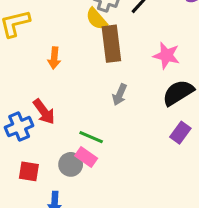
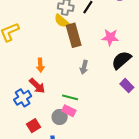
orange arrow: (54, 58) -> (40, 65), moved
purple rectangle: (180, 133) -> (127, 86), turned -72
red square: (29, 171) -> (33, 126), turned -32

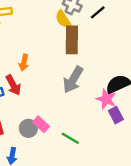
pink star: (110, 37) -> (106, 99), moved
gray arrow: (84, 67) -> (73, 80), size x1.6
green line: (70, 97) -> (70, 138), moved

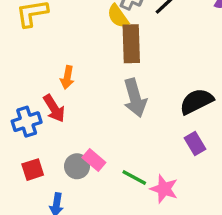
gray arrow: (73, 80) -> (135, 98), turned -44
pink star: (106, 99) -> (164, 189), moved

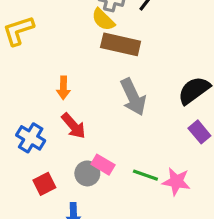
brown rectangle: (131, 44) -> (121, 44), turned -66
red arrow: (54, 108) -> (73, 126), moved
blue cross: (27, 122) -> (31, 138), turned -32

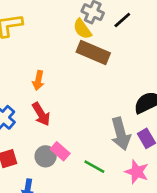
gray arrow: (133, 97) -> (121, 134), moved
pink star: (176, 182) -> (137, 172), moved

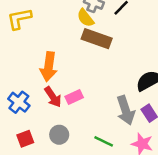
orange arrow: (38, 80) -> (49, 67), size x1.6
pink rectangle: (60, 151) -> (74, 97), moved, turned -63

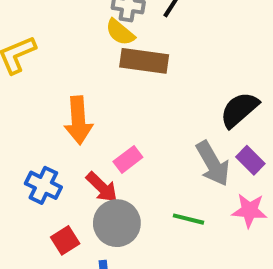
red arrow: (53, 97) -> (102, 187), moved
gray circle: (59, 135) -> (117, 223), size x1.5

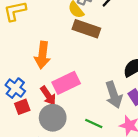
pink rectangle: (128, 159) -> (66, 83), size x1.6
red square: (65, 240) -> (22, 107), moved

